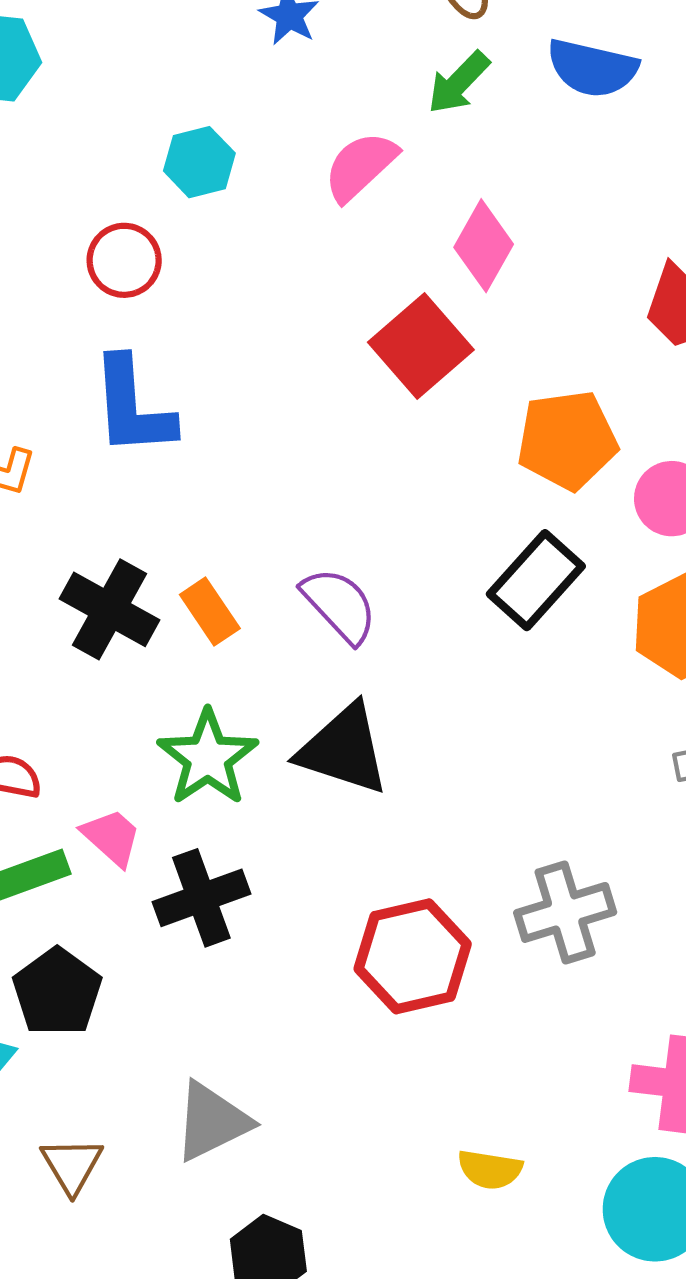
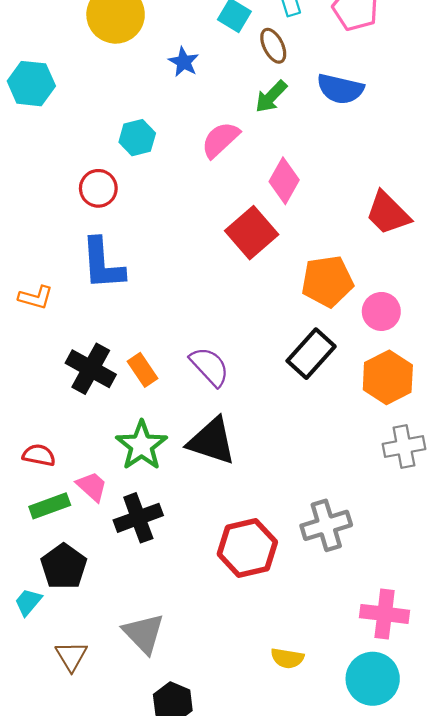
gray triangle: (212, 1121) -> (144, 633), turned -48

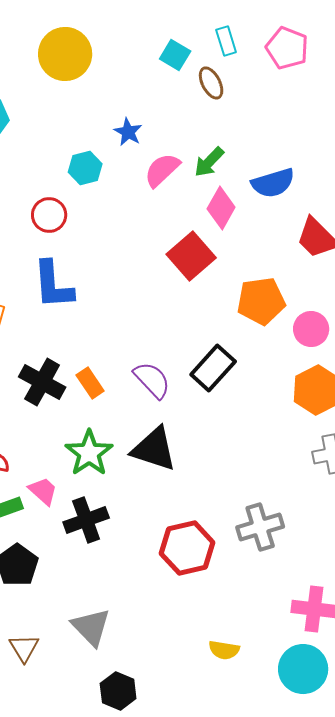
blue star: (184, 62) -> (128, 132), moved
blue semicircle: (340, 89) -> (273, 183), moved, turned -30
green arrow: (271, 97) -> (209, 162), moved
black rectangle: (311, 354) -> (213, 368), moved

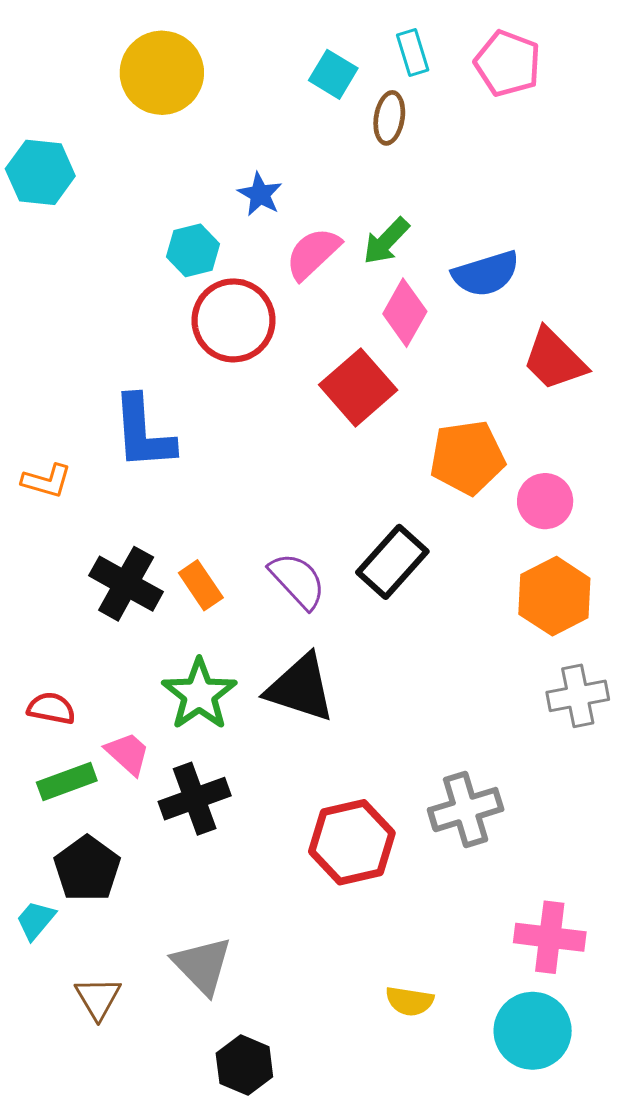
brown ellipse: (211, 83) -> (389, 118), turned 36
red circle: (49, 215) -> (234, 320), moved, size x1.5

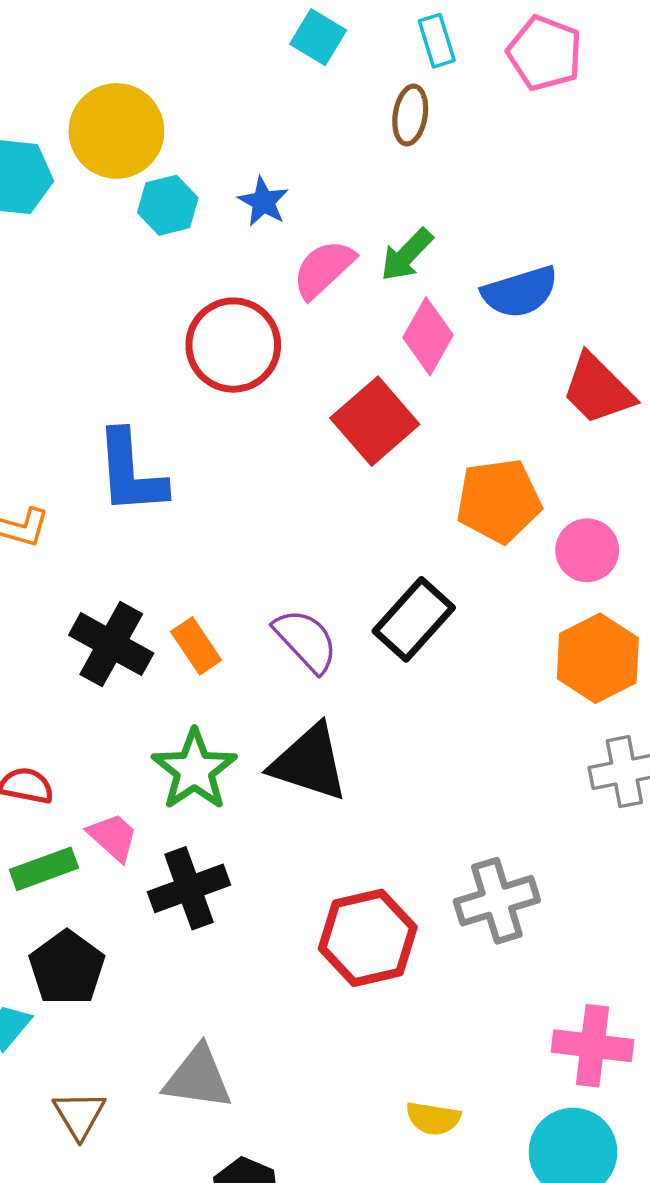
yellow circle: (162, 73) -> (116, 131), moved
cyan square: (333, 74) -> (318, 37), moved
cyan hexagon: (193, 250) -> (168, 205), moved
gray triangle: (202, 965) -> (198, 1078), turned -38

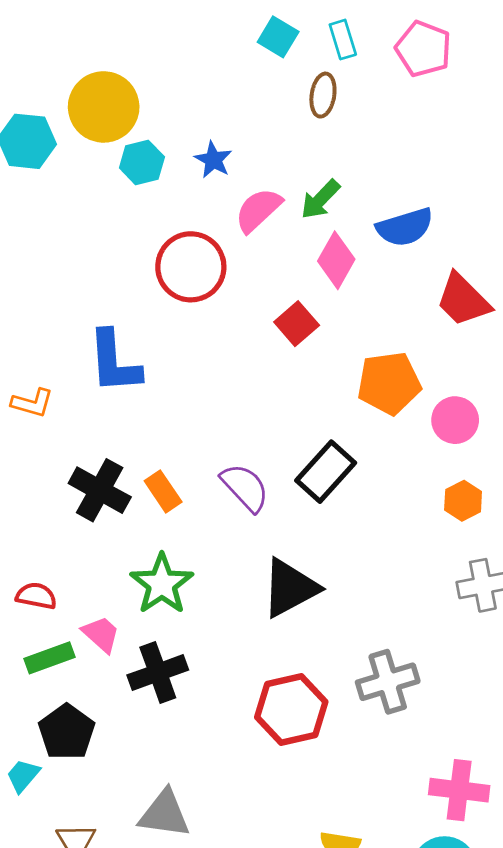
cyan square: (318, 37) -> (278, 37), moved
red square: (375, 421) -> (297, 324), size x0.7
orange hexagon: (598, 658) -> (463, 501), size x0.6
black triangle: (309, 763) -> (290, 588), moved, turned -46

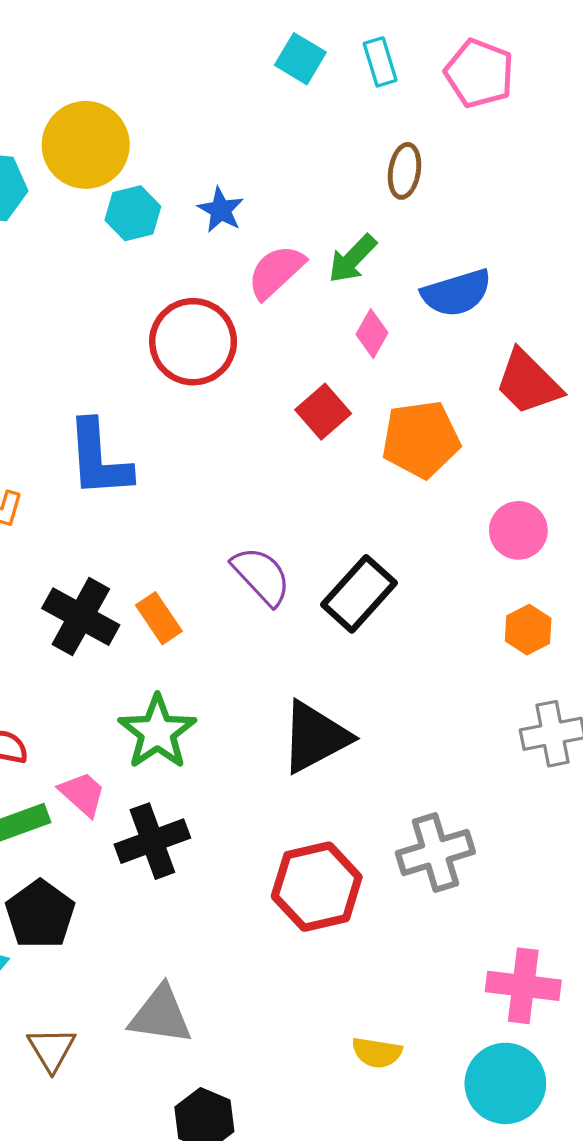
brown ellipse: (323, 95) -> (404, 171), moved
pink diamond: (336, 260) -> (372, 334), size x0.7
orange pentagon: (389, 383) -> (421, 439), moved
purple semicircle: (245, 487) -> (261, 576), moved

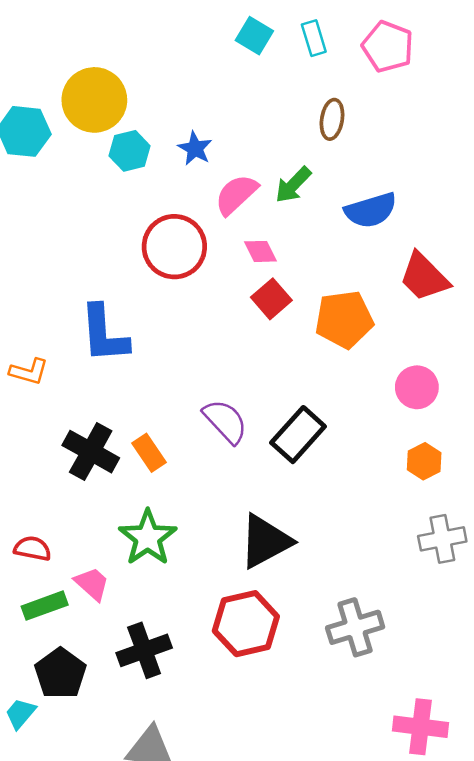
pink diamond: (372, 334) -> (260, 251), moved, turned -56
black cross: (152, 841) -> (144, 650), moved
red hexagon: (317, 887) -> (246, 624), moved

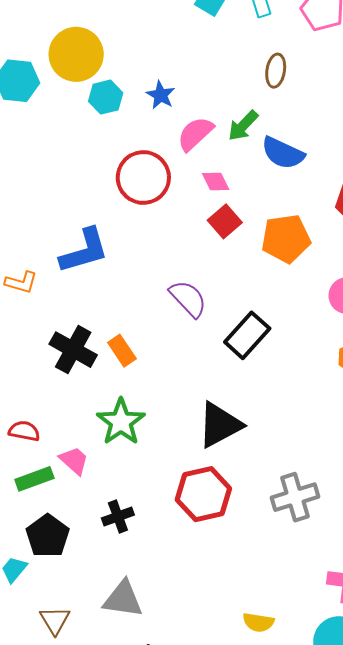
blue semicircle: (371, 210) -> (283, 153), moved, turned 42
blue L-shape: (104, 334) -> (84, 251), turned -102
purple semicircle: (225, 421) -> (188, 299), moved
black cross: (144, 650) -> (118, 517), size x0.7

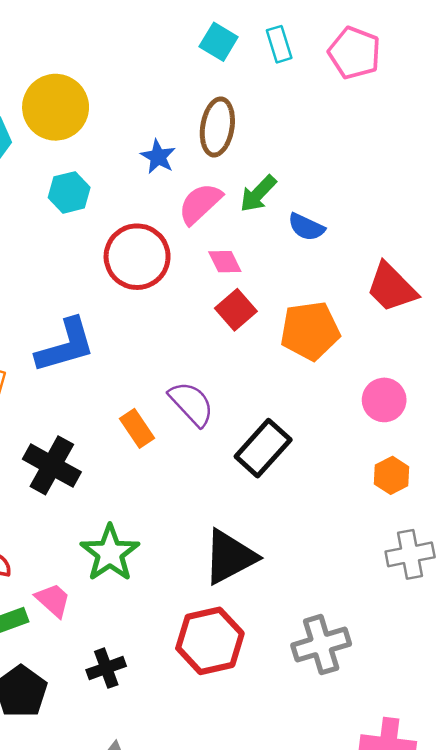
brown ellipse: (276, 71) -> (217, 127), moved, size x1.4
cyan hexagon: (106, 97) -> (69, 192), moved
blue semicircle: (283, 153) -> (306, 227), size x0.7
orange rectangle: (122, 351) -> (137, 428), moved

